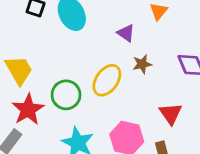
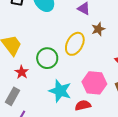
red star: (28, 110) -> (22, 72), size x0.6

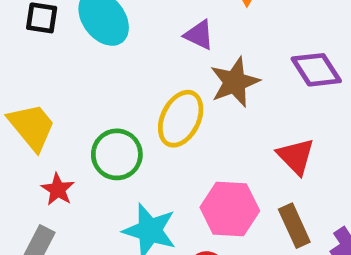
brown star: (98, 29) -> (235, 82), size x1.5

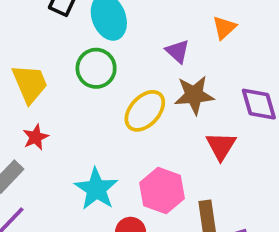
green circle: (117, 154) -> (96, 68), moved
red triangle: (296, 156) -> (221, 146), moved

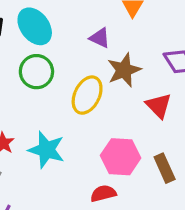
cyan star: (96, 189) -> (46, 150), moved

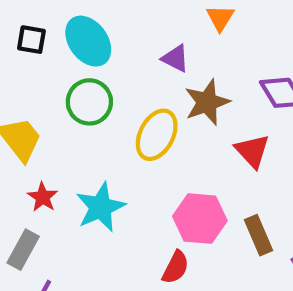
cyan star: (46, 150) -> (101, 207), turned 30
red semicircle: (103, 193) -> (176, 267), turned 130

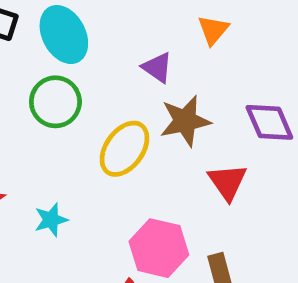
cyan star: (101, 207) -> (51, 220), size x0.6

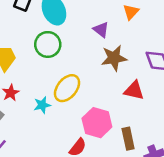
yellow ellipse: (124, 149) -> (67, 88), moved
red triangle: (227, 182) -> (134, 90), turned -45

